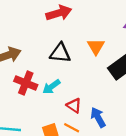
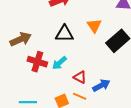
blue arrow: (98, 117) -> (101, 85), turned 96

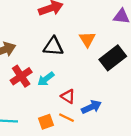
red cross: (37, 62) -> (21, 76), turned 36

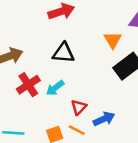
orange triangle: (87, 39) -> (113, 40), moved
red triangle: (68, 96) -> (79, 107), turned 42

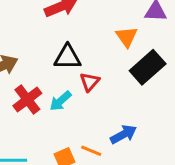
red triangle: (79, 107) -> (90, 82), moved

